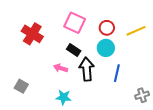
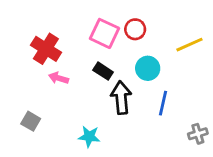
red circle: (107, 28) -> (135, 29), moved
pink arrow: (60, 68) -> (59, 78), moved

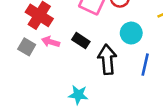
black rectangle: (103, 71) -> (81, 41), moved
gray square: (31, 121) -> (27, 47), moved

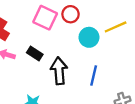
cyan circle: (131, 33) -> (89, 37), moved

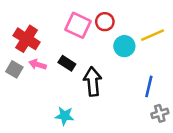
blue line: (94, 75) -> (149, 86), moved

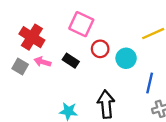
red circle: (105, 22) -> (100, 49), moved
cyan circle: (124, 46) -> (126, 58), moved
black arrow: (93, 82) -> (106, 104), moved

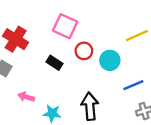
pink arrow: (42, 62) -> (26, 97), moved
blue line: (150, 83) -> (133, 85), turned 54

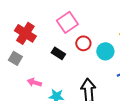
pink square: (65, 26) -> (67, 22), turned 30

